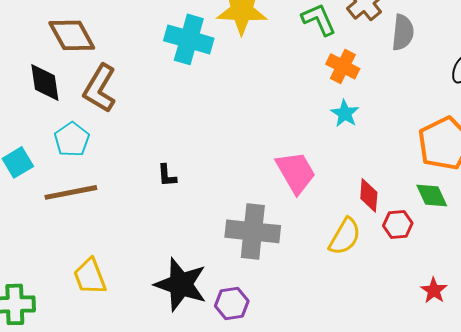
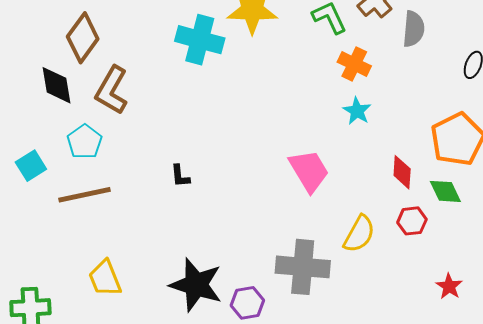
brown diamond: (72, 35) -> (83, 38), turned 66
red diamond: (369, 195) -> (402, 172), moved
gray cross: (253, 231) -> (303, 267), moved

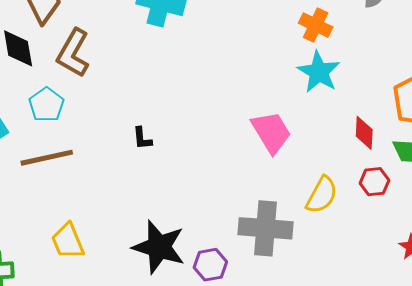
cyan star: (357, 111) -> (319, 72), size x1.5

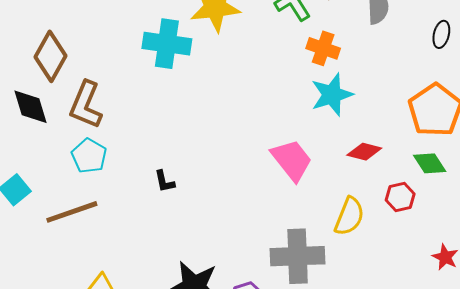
cyan star: (319, 72) -> (332, 95), turned 30
cyan pentagon: (46, 105) -> (89, 156), moved
red diamond: (364, 133) -> (364, 152), moved, turned -72

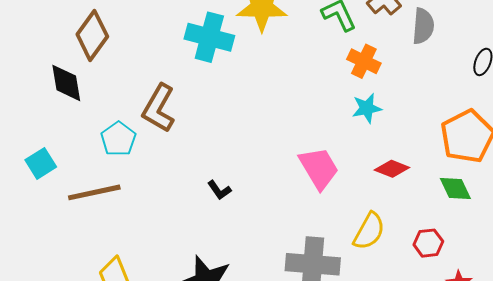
cyan star: (332, 95) -> (367, 108), size x0.7
brown L-shape: (86, 105) -> (159, 108), moved
black L-shape: (164, 181) -> (219, 190), moved, turned -30
red hexagon: (400, 197) -> (428, 243), moved

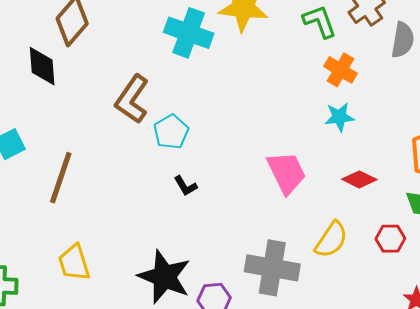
cyan pentagon: (118, 139) -> (171, 132), moved
brown line: (94, 192) -> (61, 178), turned -64
red hexagon: (428, 243) -> (390, 239), moved

